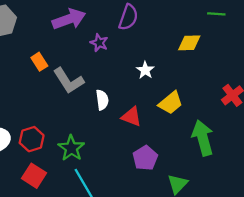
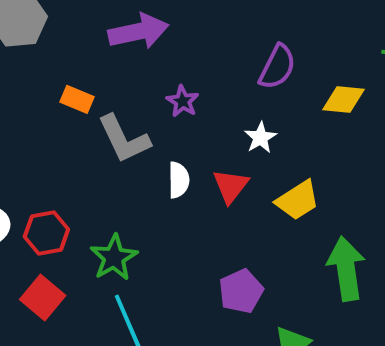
purple semicircle: (128, 17) -> (277, 67), moved
purple star: (99, 43) -> (183, 101), moved
orange rectangle: (39, 62) -> (77, 99), turned -42
red triangle: (131, 117) -> (231, 186), moved, turned 40

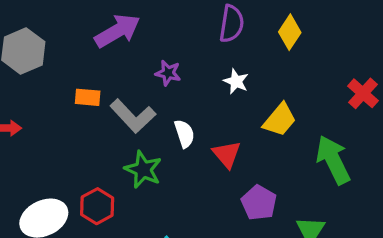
yellow diamond: (344, 99) -> (290, 32), turned -44
red triangle: (231, 186) -> (227, 154), moved
green star: (114, 258) -> (143, 170), moved

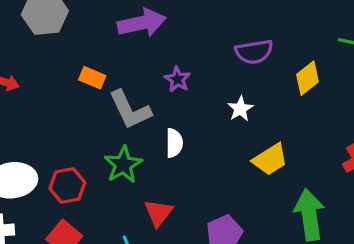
purple semicircle: (232, 24) -> (254, 52), turned 54
red triangle: (227, 154) -> (158, 213), moved

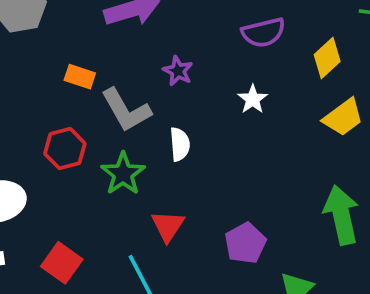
yellow trapezoid: (270, 159) -> (343, 117), moved
red hexagon: (67, 186) -> (65, 149), moved

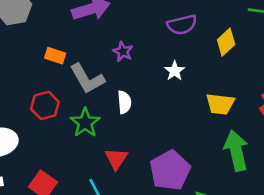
yellow trapezoid: (343, 117) -> (220, 104), moved, turned 44
purple pentagon: (245, 243) -> (170, 170), size x1.4

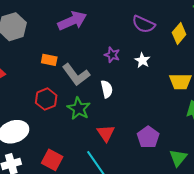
purple semicircle: (182, 25) -> (144, 24), turned 45
purple star: (123, 51) -> (112, 55), moved
purple pentagon: (170, 170) -> (148, 137), size x0.7

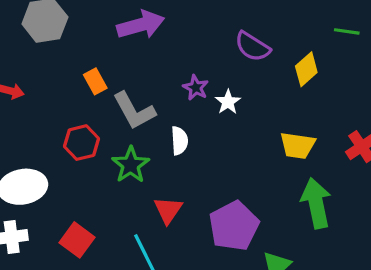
orange rectangle: (49, 60) -> (95, 81), turned 42
white star: (142, 60) -> (228, 102), moved
purple pentagon: (148, 137) -> (234, 226), size x1.4

